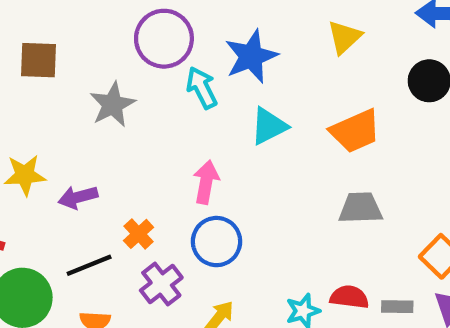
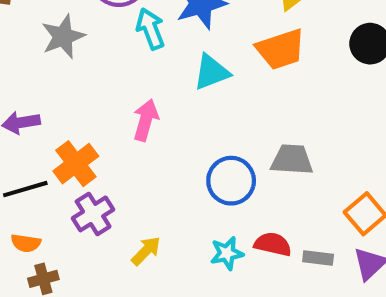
orange trapezoid: (355, 131) -> (281, 49), moved
orange cross: (139, 234) -> (76, 164), size x1.5
blue circle: (216, 242) -> (231, 181), moved

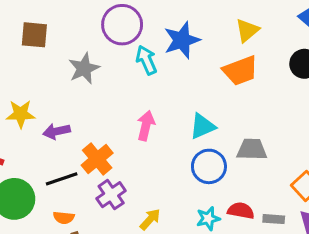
cyan triangle: (211, 72) -> (202, 126), moved

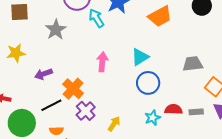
yellow star: (21, 114) -> (16, 53), moved
gray trapezoid: (252, 149) -> (193, 64), moved

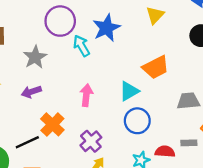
orange trapezoid: (160, 16) -> (156, 67), moved
purple arrow: (43, 74) -> (31, 92), moved
purple cross: (86, 111) -> (91, 141), moved
gray rectangle: (196, 112) -> (189, 143), moved

